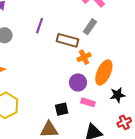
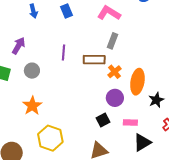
pink rectangle: (88, 102) -> (130, 123), moved
black square: (62, 109) -> (103, 120), moved

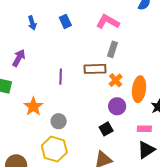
purple line: (63, 52) -> (61, 77), moved
gray circle: (32, 71) -> (59, 121), moved
orange star: (32, 106) -> (33, 106), moved
pink rectangle: (130, 123) -> (144, 129), moved

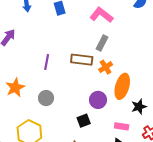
orange cross: (116, 80) -> (106, 67), moved
gray circle: (59, 121) -> (46, 98), moved

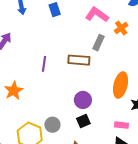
orange cross: (106, 67) -> (121, 28), moved
gray circle: (46, 98) -> (52, 125), moved
purple circle: (98, 100) -> (83, 100), moved

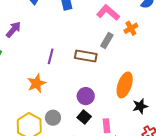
orange star: (14, 91) -> (37, 83), moved
black square: (83, 121) -> (84, 117), turned -32
pink rectangle: (122, 125) -> (107, 126), moved, turned 72

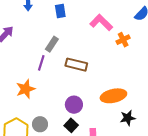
gray rectangle: (107, 41) -> (52, 44), moved
orange ellipse: (125, 85) -> (113, 96), turned 55

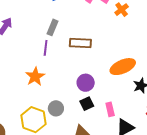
black square: (71, 125) -> (87, 104), turned 32

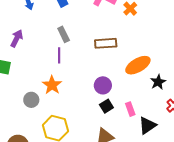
gray rectangle: (52, 27) -> (64, 34), turned -42
brown rectangle: (80, 43) -> (106, 43), moved
gray circle: (56, 108) -> (31, 100), moved

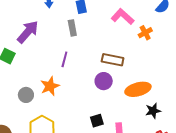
gray rectangle: (64, 34) -> (72, 28), moved
purple arrow: (17, 38) -> (28, 32), size x1.4
purple circle: (103, 85) -> (104, 81), moved

